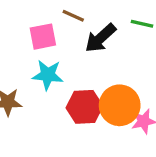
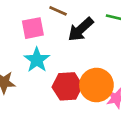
cyan star: (48, 75) -> (37, 60), turned 30

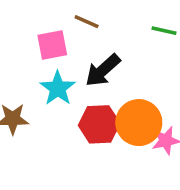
black arrow: (81, 29) -> (103, 70), moved

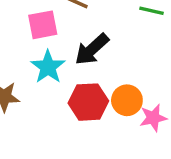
orange circle: (139, 123) -> (127, 100), size x0.7

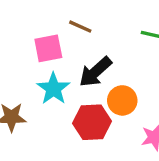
orange circle: (127, 100) -> (122, 100), moved

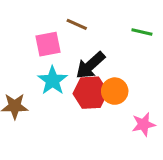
red hexagon: (92, 122) -> (90, 93), moved

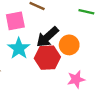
orange circle: (115, 91) -> (69, 45), moved
pink star: (143, 124) -> (76, 79), moved

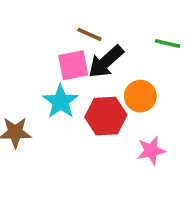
pink square: (15, 21) -> (73, 65), moved
black arrow: (47, 37) -> (106, 62), moved

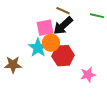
brown line: (90, 34) -> (63, 11), moved
orange circle: (140, 96) -> (51, 43), moved

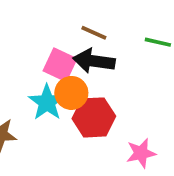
black arrow: (63, 26) -> (94, 61), turned 50
pink square: (45, 28) -> (60, 65), turned 36

